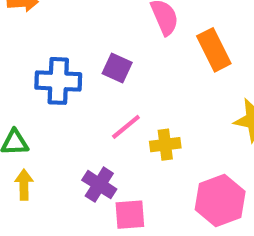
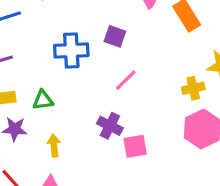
yellow cross: (165, 145) -> (193, 88), moved
yellow arrow: (24, 185) -> (54, 145), moved

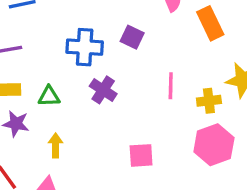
pink line: (126, 80) -> (171, 86), moved, turned -50
purple cross: (110, 126) -> (103, 90), moved

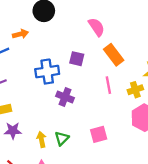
orange rectangle: (210, 23) -> (114, 55), moved
green triangle: (49, 96) -> (62, 138), moved, turned -32

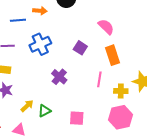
pink semicircle: (96, 27) -> (106, 27), turned -30
blue cross: (47, 72) -> (40, 44), moved, turned -35
yellow arrow: (42, 139) -> (27, 106), turned 40

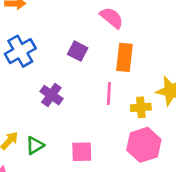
orange rectangle: (113, 55) -> (124, 57), turned 30

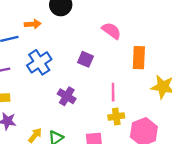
orange rectangle: (124, 57) -> (139, 58), moved
yellow cross: (141, 107) -> (116, 116), moved

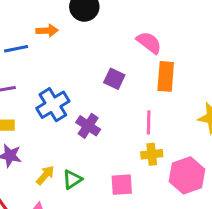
orange rectangle: (139, 58) -> (166, 76), moved
blue cross: (39, 62) -> (53, 105), moved

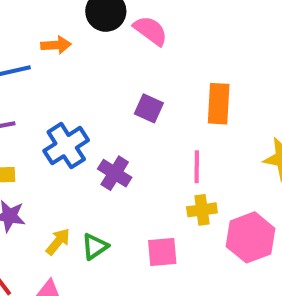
pink semicircle: (149, 43) -> (150, 31), moved

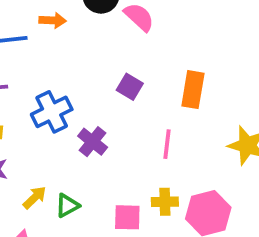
yellow cross: (202, 210) -> (165, 202), moved

